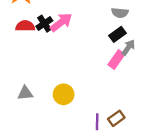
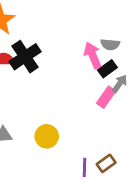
pink arrow: (61, 22) -> (93, 55), moved, turned -75
black cross: (44, 24) -> (25, 57), size x1.6

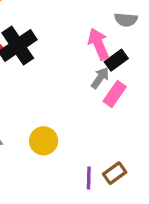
gray semicircle: (110, 44) -> (126, 20), moved
gray arrow: (120, 84) -> (100, 78), moved

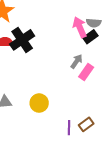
pink arrow: (98, 44) -> (80, 27), moved
black rectangle: (116, 60) -> (90, 37), moved

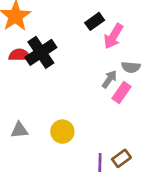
gray semicircle: (94, 23) -> (131, 67), moved
pink arrow: (80, 27) -> (113, 36), turned -126
black rectangle: (90, 37) -> (95, 21), moved

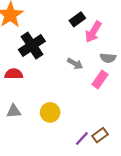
red semicircle: (19, 55) -> (14, 74), moved
gray arrow: (109, 79) -> (75, 64), moved, turned 84
purple line: (100, 162) -> (82, 139), turned 42

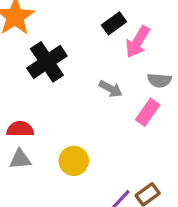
red semicircle: (14, 74) -> (20, 129), moved

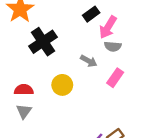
gray semicircle: (159, 80) -> (113, 46), moved
gray triangle: (20, 159) -> (24, 111), turned -49
yellow circle: (74, 161) -> (62, 85), moved

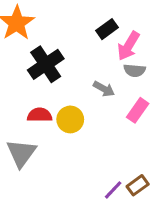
red semicircle: (24, 90) -> (40, 115), moved
gray triangle: (24, 111) -> (21, 153), size x1.5

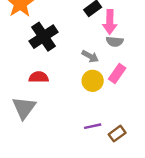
pink arrow: (128, 46) -> (110, 22), turned -30
yellow circle: (70, 119) -> (93, 81), moved
purple line: (113, 190) -> (93, 126), moved, turned 35

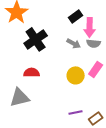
gray arrow: (90, 56) -> (74, 43), moved
gray triangle: (24, 108) -> (20, 97), turned 40

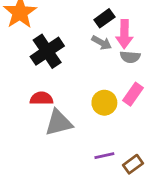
gray arrow: (74, 43) -> (102, 43), moved
gray triangle: (20, 97) -> (59, 123), moved

